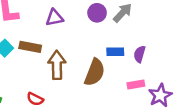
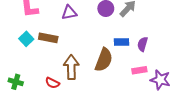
brown arrow: (57, 65) -> (71, 67), moved
purple star: (160, 95) -> (160, 80), turned -30

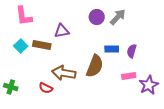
purple triangle: (69, 13) -> (62, 31), moved
brown arrow: (71, 67) -> (64, 73), turned -80
purple star: (160, 80) -> (149, 85), turned 30

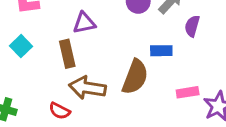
brown rectangle: (42, 45) -> (67, 54), moved, turned 66
purple semicircle: (132, 51) -> (192, 26), moved

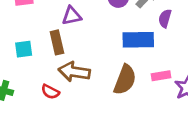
cyan square: (21, 46) -> (24, 49), moved, turned 36
blue rectangle: (161, 51) -> (138, 40), size x1.6
brown semicircle: (135, 77) -> (125, 80), moved

